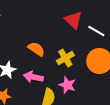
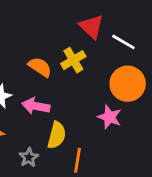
yellow cross: (65, 58) -> (73, 60), moved
pink star: (67, 85) -> (110, 117), moved

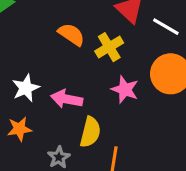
orange semicircle: (40, 67) -> (71, 34), moved
pink star: (110, 117) -> (125, 90), moved

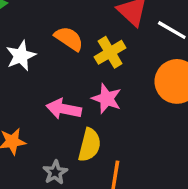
white star: (26, 88) -> (21, 56), moved
pink star: (125, 90) -> (107, 99), moved

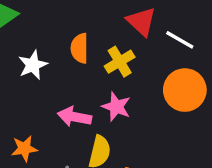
orange semicircle: (69, 39) -> (80, 48), turned -124

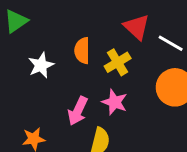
pink arrow: (75, 117) -> (78, 111), turned -76

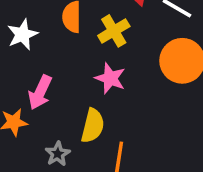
pink arrow: (78, 111) -> (40, 92), moved

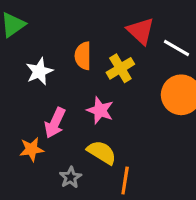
pink star: (110, 78) -> (100, 110), moved
yellow semicircle: (93, 126) -> (102, 152), turned -72

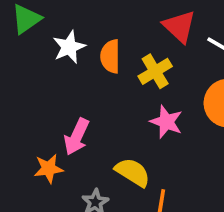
white star: (39, 71) -> (69, 47), moved
pink star: (100, 110) -> (166, 122), moved

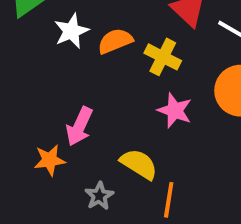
orange semicircle: (110, 56) -> (115, 41), turned 68
yellow cross: (155, 71) -> (163, 57), turned -32

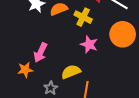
yellow semicircle: (139, 164) -> (71, 72), turned -54

